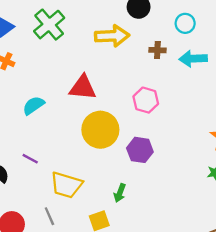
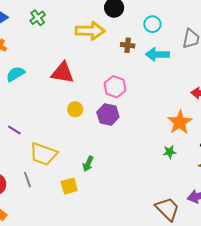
green cross: (49, 25) -> (38, 18), size x0.6
cyan semicircle: (34, 105) -> (15, 74), moved
yellow circle: (100, 130) -> (75, 109), size x0.5
purple hexagon: (140, 150) -> (108, 115), moved

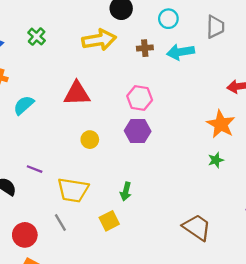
yellow circle: (75, 109) -> (90, 140), moved
brown trapezoid: (167, 209) -> (197, 227), moved

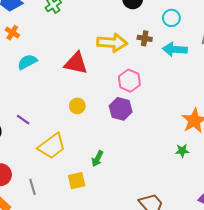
yellow arrow: (99, 40) -> (112, 43), moved
yellow trapezoid: (73, 190) -> (52, 146), turned -60
gray line: (60, 222) -> (33, 187), moved

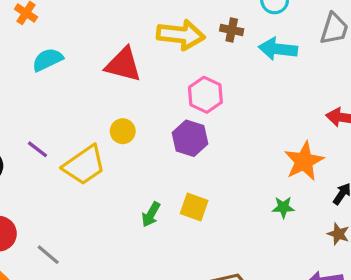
yellow trapezoid: (52, 146) -> (84, 165), moved
yellow square: (77, 181) -> (194, 207), moved, turned 30
gray line: (33, 187) -> (48, 255), turned -35

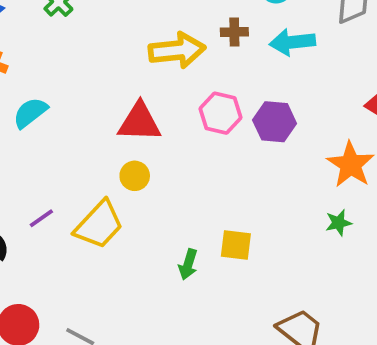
red triangle: (123, 65) -> (139, 122), moved
purple hexagon: (190, 138) -> (275, 122), moved
purple line: (38, 149) -> (41, 218), turned -60

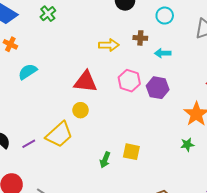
cyan arrow: (292, 42) -> (163, 53), moved, size x0.7
yellow arrow: (177, 50) -> (109, 45), size x0.7
purple line: (41, 218) -> (29, 144), moved

